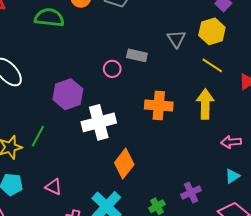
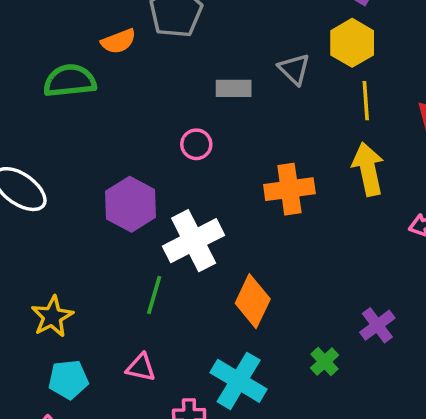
gray rectangle: (137, 55) -> (234, 88), moved
yellow line: (212, 65) -> (366, 101), turned 65
green line: (38, 136) -> (154, 295), moved

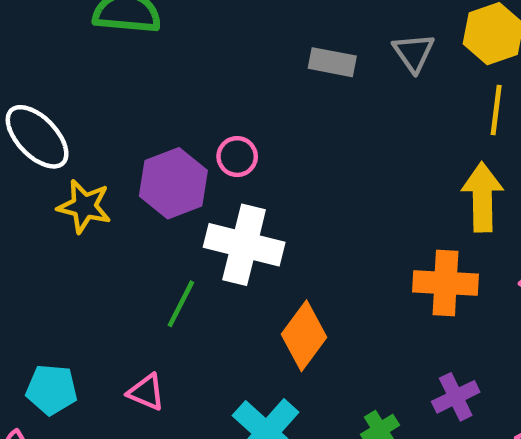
pink circle: (196, 144) -> (237, 157), moved
orange cross: (289, 189) -> (445, 283), moved
white cross: (194, 241) -> (244, 245), turned 30
yellow star: (52, 317) -> (84, 206), moved, turned 30

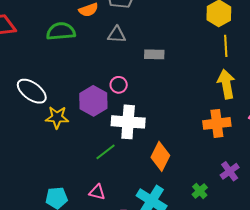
gray triangle: (414, 53) -> (117, 35), moved, turned -42
gray rectangle: (332, 62) -> (154, 54), moved
green line: (181, 304) -> (105, 152), turned 35

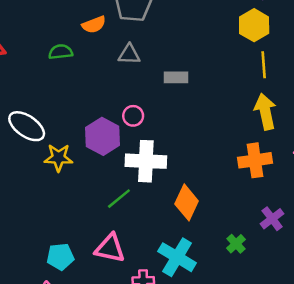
green semicircle: (61, 31) -> (61, 52), size x0.7
pink triangle: (97, 192) -> (110, 248), size x1.5

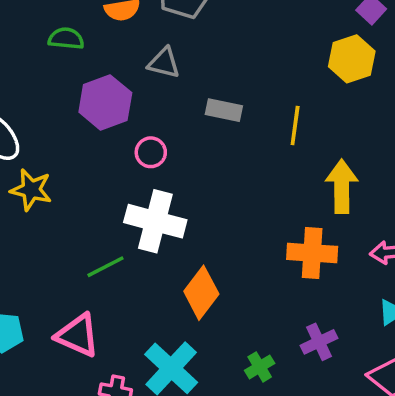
yellow line: (264, 65) -> (295, 126), moved
purple hexagon: (103, 136) -> (105, 102), moved

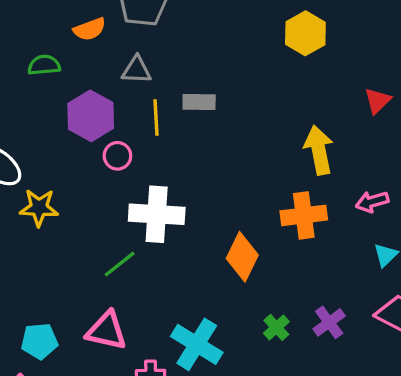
yellow line: (295, 126) -> (156, 117), moved
pink circle: (151, 152) -> (117, 156), moved
orange diamond: (201, 293) -> (242, 257), moved
purple cross: (319, 342) -> (329, 322), moved

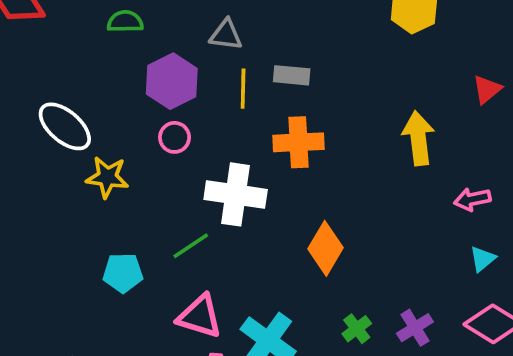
pink circle: (117, 156) -> (175, 137), moved
orange cross: (304, 215) -> (299, 142), moved
pink triangle: (107, 331) -> (200, 316), moved
cyan pentagon: (39, 341) -> (123, 273), moved

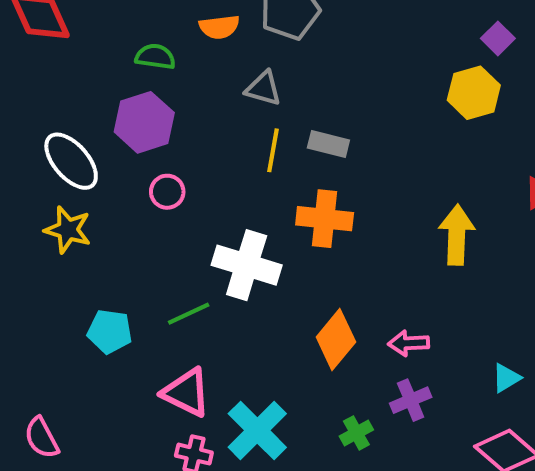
purple hexagon: (172, 81) -> (144, 122), moved
pink circle: (175, 137) -> (167, 192), moved
yellow star: (107, 177) -> (68, 230), moved
pink arrow: (472, 199) -> (409, 343), moved
purple cross: (415, 328) -> (411, 400), moved

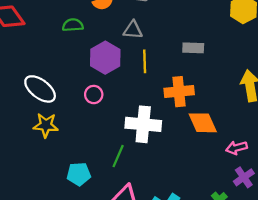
purple hexagon: (144, 122) -> (105, 58), moved
gray rectangle: (328, 144) -> (193, 48), moved
green line: (189, 314) -> (118, 156), turned -30
orange diamond: (336, 339) -> (203, 123), moved, turned -52

